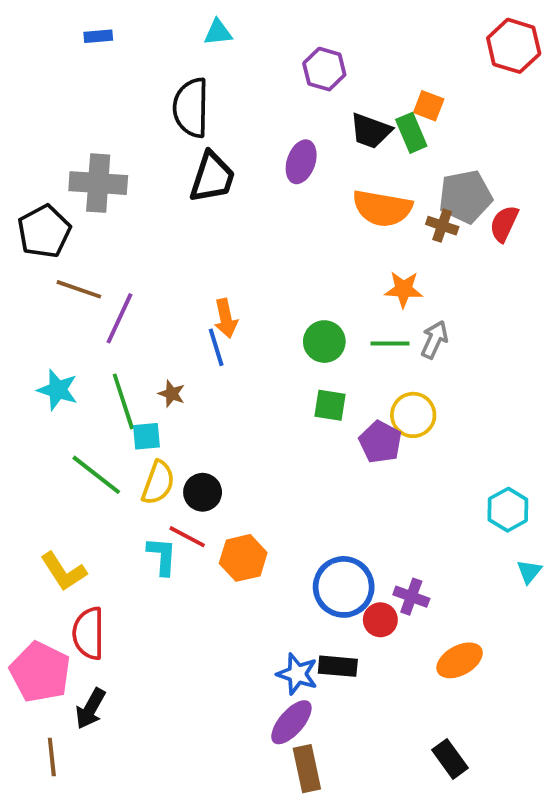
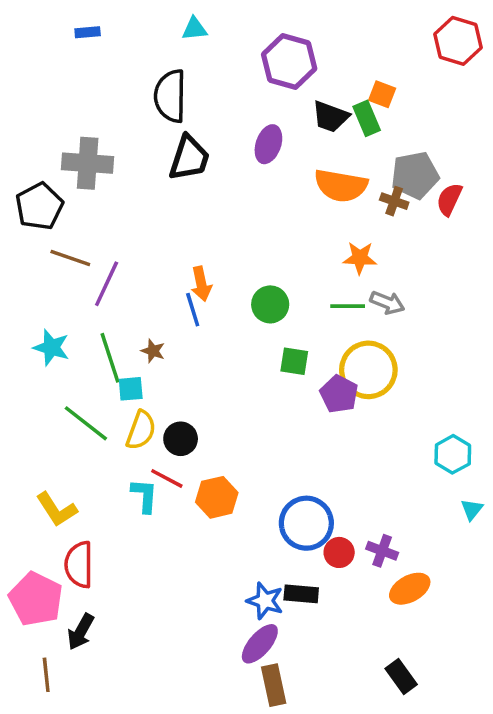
purple hexagon: (324, 69) -> (289, 62), size x1.4
gray arrow: (434, 340) -> (387, 303), turned 88
green circle: (324, 342) -> (270, 304), moved
yellow circle: (413, 415) -> (368, 370), size x1.4
purple cross: (411, 597) -> (382, 551), moved

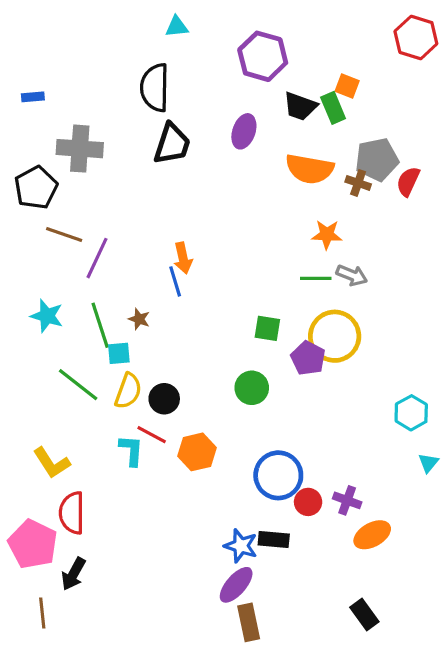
blue rectangle: (88, 32) -> (33, 97), moved
green circle: (270, 304) -> (252, 388), moved

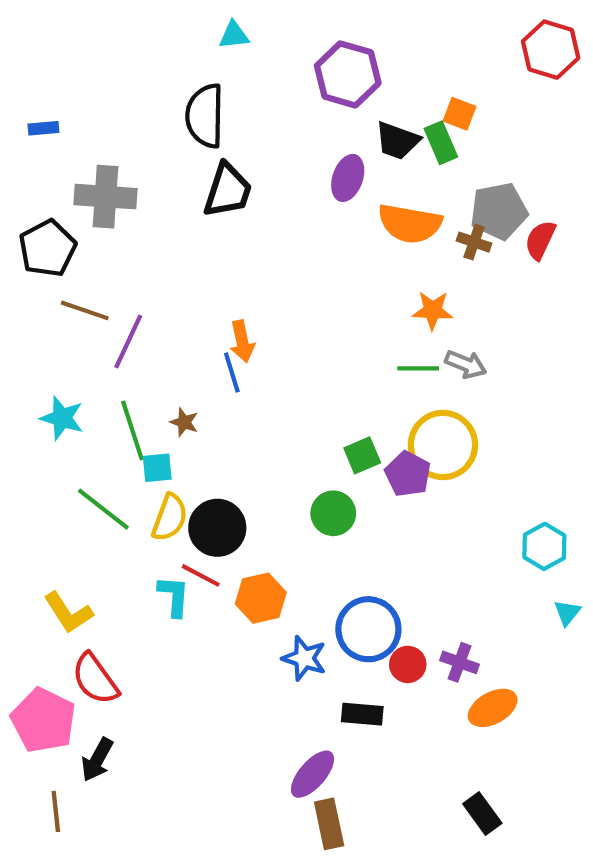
purple ellipse: (244, 131) -> (348, 178), moved
green square: (267, 328) -> (362, 455), moved, turned -32
black circle: (164, 399) -> (217, 528), size x1.4
red semicircle: (72, 513) -> (95, 679), turned -36
blue star: (241, 546) -> (304, 658), moved

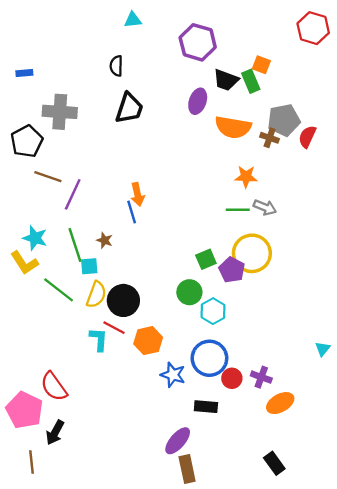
black semicircle: (205, 116) -> (116, 66), size x0.6
cyan hexagon: (544, 546) -> (213, 311), moved
yellow L-shape: (68, 613) -> (24, 263), moved

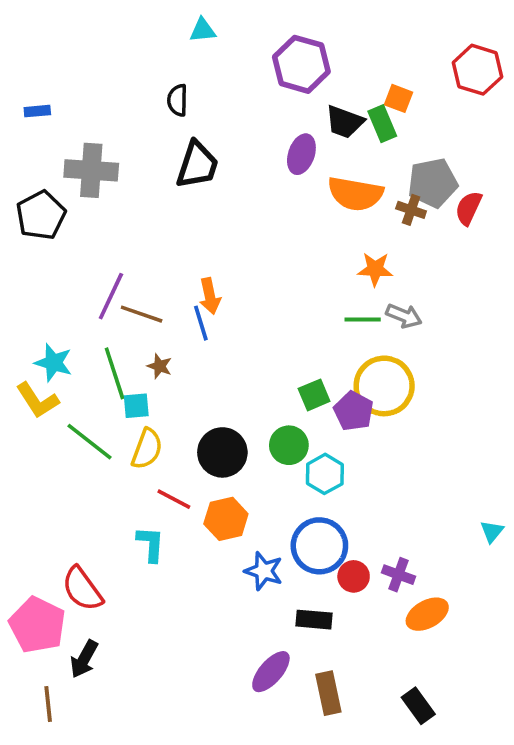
red hexagon: (313, 28) -> (478, 70), moved
brown line: (48, 177) -> (142, 314), moved
black circle: (123, 300) -> (222, 452), moved
cyan L-shape: (99, 339) -> (151, 544), moved
brown rectangle: (187, 469) -> (328, 693), moved

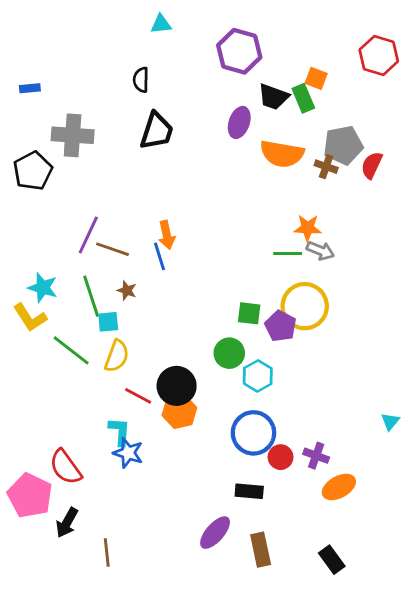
orange star: (375, 269) -> (308, 228), moved
green square: (314, 395) -> (249, 313), turned 30
black circle: (222, 452) -> (177, 386), moved
blue star: (264, 571) -> (128, 453), moved
brown line: (48, 704) -> (107, 553), moved

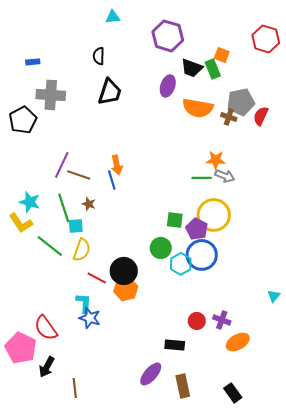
blue rectangle: (30, 88) -> (33, 62), moved
blue circle: (253, 433) -> (202, 255), moved

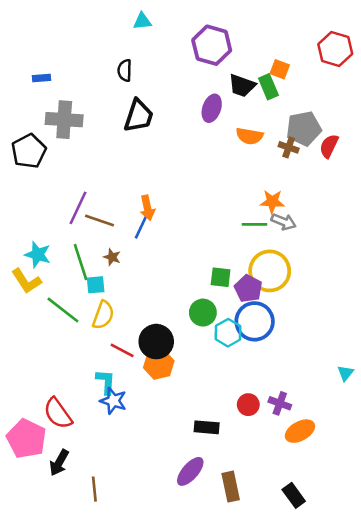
orange semicircle: (198, 108) -> (250, 136), size x0.7
blue line: (112, 180) -> (141, 227), turned 42
black rectangle: (175, 345) -> (207, 427), moved

